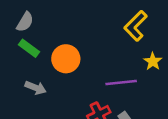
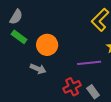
gray arrow: (36, 88) -> (38, 69), moved

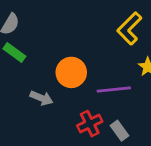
orange circle: (47, 45) -> (71, 72), moved

